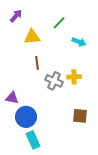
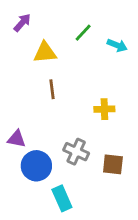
cyan arrow: (79, 42) -> (117, 45), moved
gray cross: (54, 81) -> (76, 152), moved
cyan rectangle: (33, 140) -> (62, 198), moved

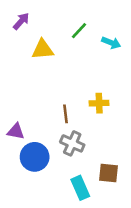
brown line: (52, 89) -> (66, 114), moved
brown square: (113, 164) -> (108, 173), moved
cyan rectangle: (62, 198) -> (80, 188), moved

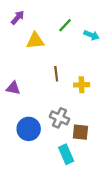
brown line: (66, 114) -> (56, 74), moved
purple triangle: (16, 131) -> (13, 88), moved
brown square: (108, 173) -> (80, 132), moved

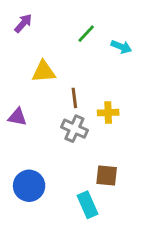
yellow triangle: (35, 41) -> (44, 72), moved
gray cross: (60, 118) -> (74, 129), moved
blue circle: (29, 129) -> (29, 186), moved

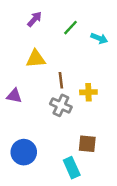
purple arrow: (23, 23) -> (35, 19), moved

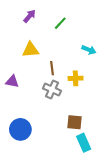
cyan arrow: (99, 38) -> (89, 50), moved
cyan rectangle: (72, 168) -> (84, 143), moved

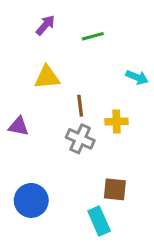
green line: (60, 23) -> (93, 36), turned 32
cyan rectangle: (84, 143) -> (99, 221), moved

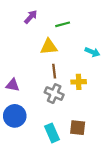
yellow triangle: (47, 77) -> (49, 47), moved
blue circle: (31, 200) -> (15, 116), moved
cyan rectangle: (99, 221) -> (52, 133), moved

